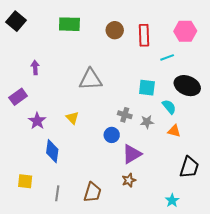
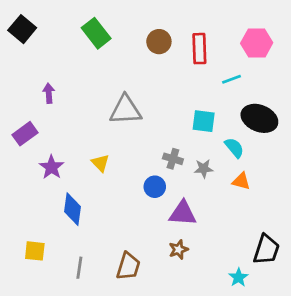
green rectangle: (69, 24) -> (96, 33), turned 50
purple triangle: (132, 154) -> (183, 213), turned 35
black trapezoid: (189, 167) -> (266, 250), moved

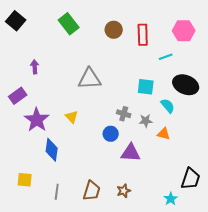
purple star: (52, 167) -> (37, 120), size x1.4
orange triangle: (241, 181) -> (164, 134), moved
brown star: (178, 250) -> (124, 191), moved

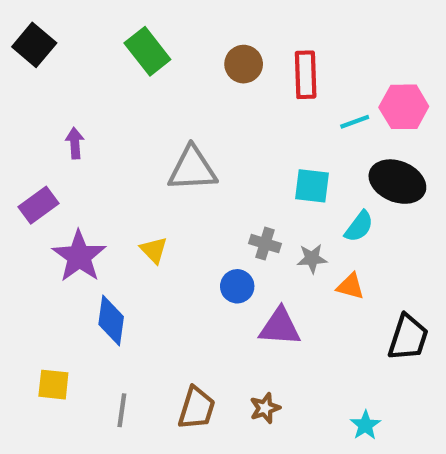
pink hexagon: (184, 31) -> (404, 107), moved
cyan semicircle: (168, 106) -> (359, 226), turned 77
black trapezoid: (191, 179) -> (408, 338), moved

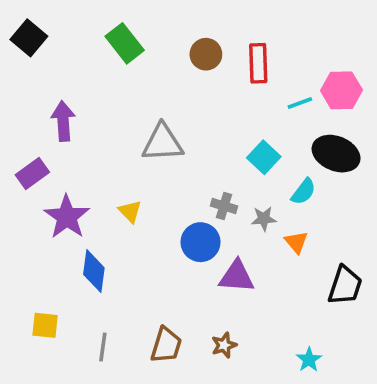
purple arrow: (75, 143) -> (63, 121), size x1.5
cyan square: (312, 186) -> (264, 157), turned 36
blue circle: (237, 286) -> (200, 242), size x1.4
orange triangle: (350, 286) -> (296, 242), turned 35

